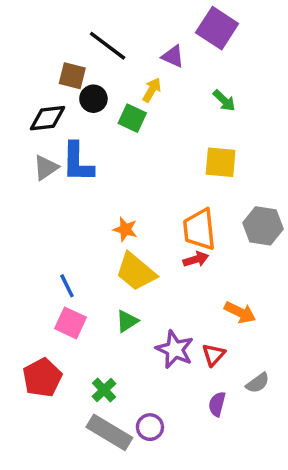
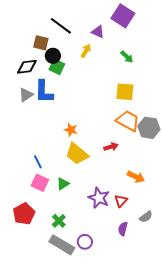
green square: (132, 118) -> (57, 67), moved
orange trapezoid: (199, 229) -> (128, 121), moved, turned 125
green triangle: (127, 321) -> (63, 184), moved

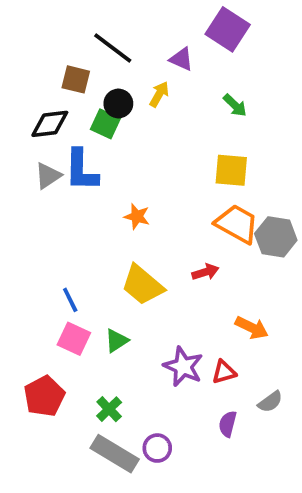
black circle: (53, 56) -> (118, 104), moved
orange star: (71, 130) -> (137, 216), moved
red triangle: (121, 201) -> (224, 372), turned 32

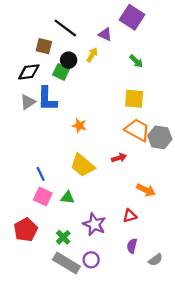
green triangle: (116, 341) -> (67, 198), turned 40
purple star: (183, 367) -> (94, 224), moved
gray semicircle: (270, 402) -> (156, 260), moved

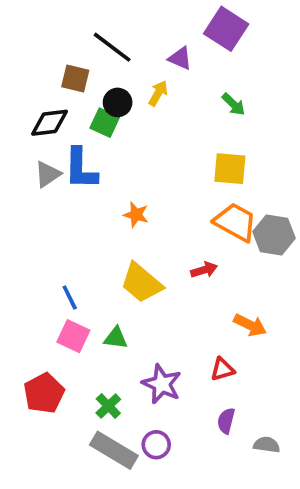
gray semicircle: (156, 260) -> (267, 445), turned -136

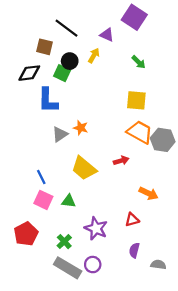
gray triangle: (48, 174) -> (60, 134), moved

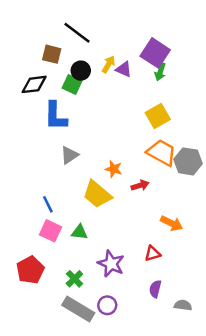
purple square: (134, 17) -> (155, 53), moved
purple triangle: (107, 35) -> (124, 69), moved
green arrow: (139, 62) -> (160, 72), turned 64
yellow square: (136, 100) -> (158, 116), turned -35
orange star: (81, 128) -> (114, 169), moved

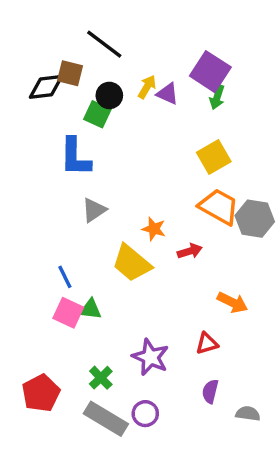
black diamond: (34, 84) -> (46, 87), moved
green triangle: (79, 232) -> (91, 309), moved
red pentagon: (30, 270) -> (41, 393), moved

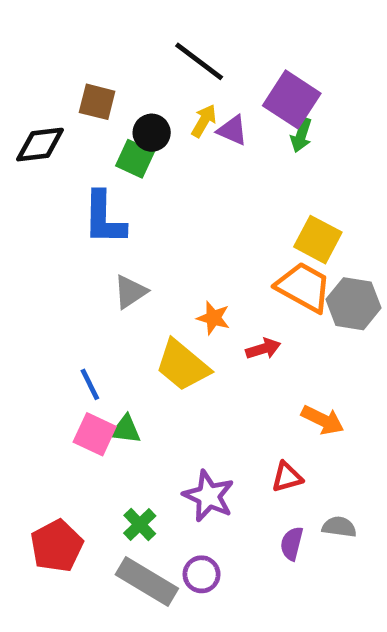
black line: (104, 44) -> (199, 61), moved
black diamond: (46, 87) -> (40, 145), moved
yellow square: (214, 157) -> (318, 240), moved, turned -32
gray semicircle: (248, 414) -> (339, 527), moved

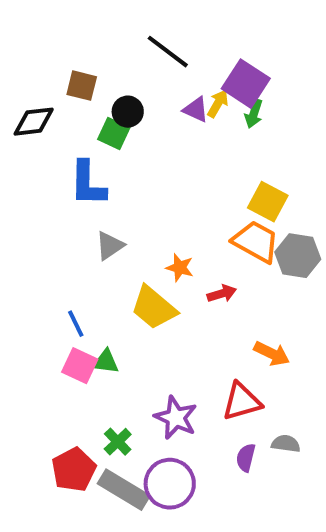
yellow arrow: (204, 121) -> (218, 104), moved
red triangle: (287, 477) -> (242, 402), size x1.5
red pentagon: (57, 546) -> (74, 470), moved
purple circle: (202, 574) -> (170, 484), size x1.6

